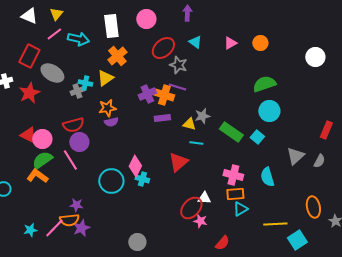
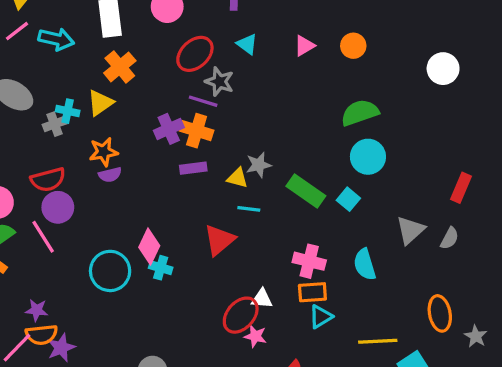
purple line: (177, 87) -> (203, 101), moved
purple star: (76, 205) -> (37, 310), moved

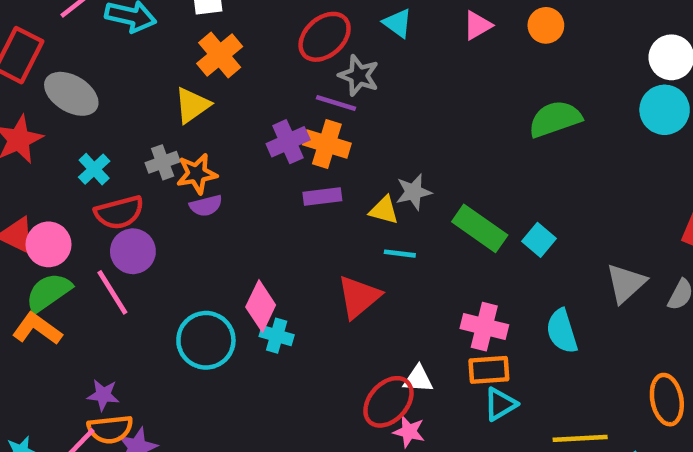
cyan cross: (68, 111) -> (94, 169), moved, turned 35
gray cross: (55, 124) -> (163, 162), moved
cyan circle: (368, 157) -> (665, 110), moved

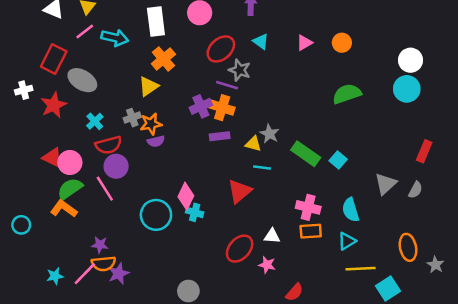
gray star: (414, 192) -> (270, 134), turned -30
red ellipse: (388, 402) -> (240, 249), moved
cyan triangle: (500, 404) -> (347, 241), moved

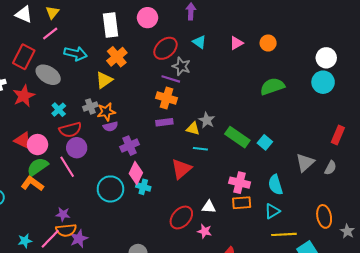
cyan arrow: (115, 38) -> (76, 54), moved
purple cross: (201, 106) -> (130, 146), moved

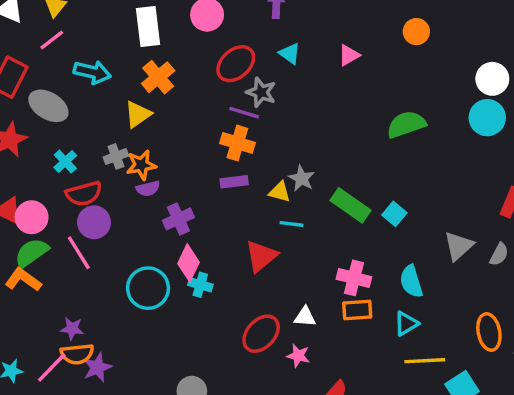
orange circle: (268, 43) -> (416, 32), moved

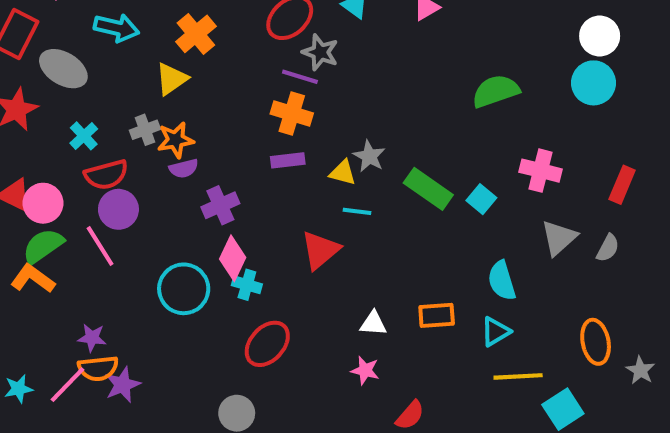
pink cross: (354, 278) -> (540, 171), moved
red ellipse: (261, 334) -> (267, 344), moved

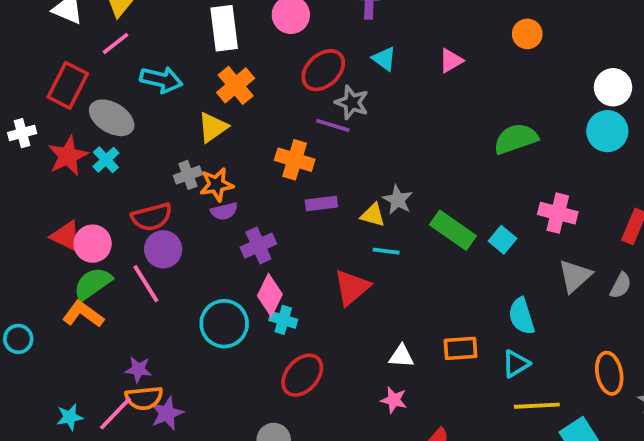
orange cross: (292, 113) -> (295, 160), moved
cyan cross: (84, 136) -> (106, 160), moved

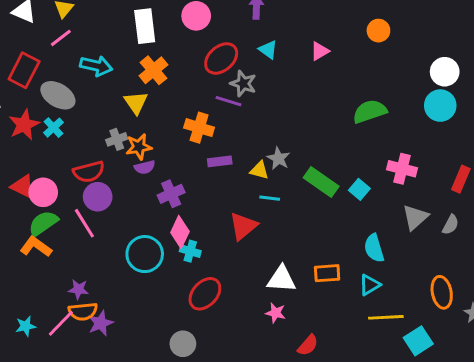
yellow triangle: (213, 127) -> (136, 103), turned -30
white triangle: (401, 356) -> (281, 279), size x1.5

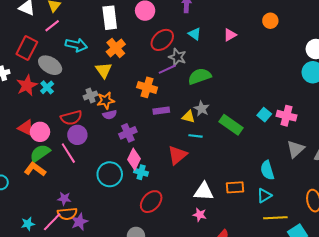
purple line: (228, 101) -> (167, 69), turned -42
green semicircle: (370, 111) -> (200, 76), moved
cyan square: (359, 189) -> (264, 115), moved

